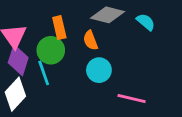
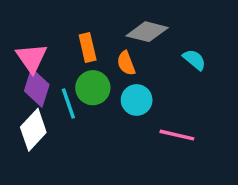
cyan semicircle: (146, 22) -> (194, 60), moved
green circle: (51, 50) -> (93, 88), moved

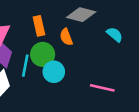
cyan circle: (137, 100) -> (54, 72), moved
cyan line: (68, 103) -> (25, 66), turned 30

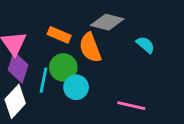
orange rectangle: (39, 26) -> (59, 35), turned -54
orange semicircle: (66, 37) -> (90, 48), size x1.5

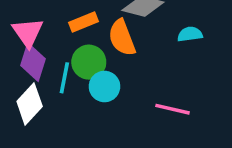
orange rectangle: (59, 35) -> (84, 22), turned -45
cyan semicircle: (145, 45) -> (190, 34), turned -48

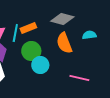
orange semicircle: (122, 38) -> (64, 43), moved
cyan line: (64, 78) -> (15, 33), moved

